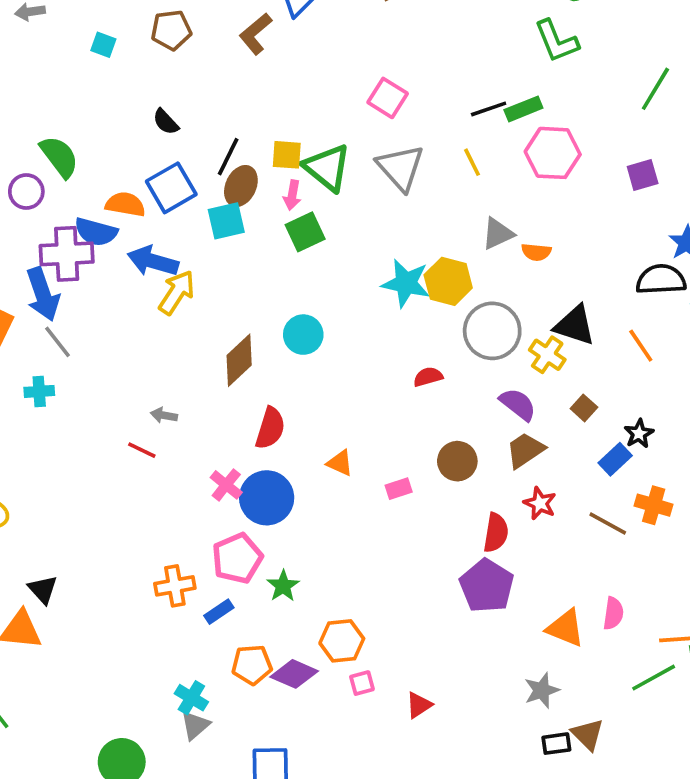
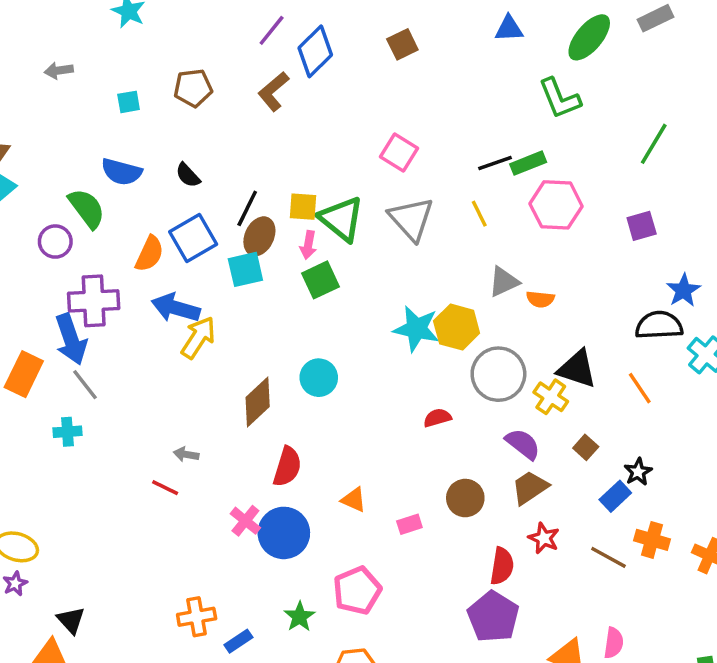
cyan square: (103, 45) -> (129, 102), turned -30
orange semicircle: (125, 204) -> (149, 254), turned 105
blue semicircle: (96, 232) -> (122, 172), moved
pink pentagon: (237, 558) -> (357, 591), moved

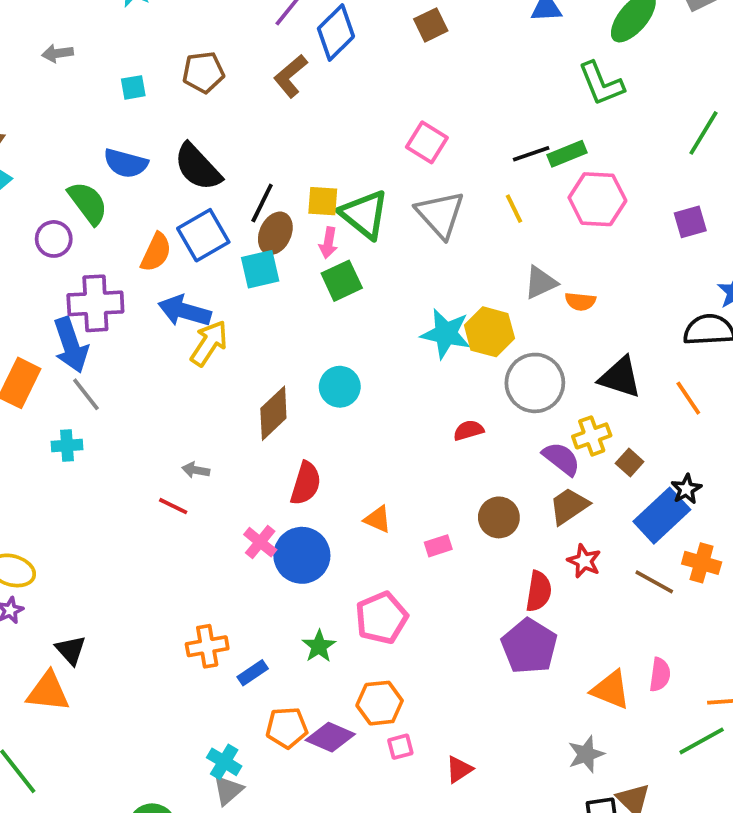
black semicircle: (188, 175) -> (198, 167), size x1.8
yellow cross: (551, 397) -> (592, 436), moved, turned 36
blue rectangle: (615, 496) -> (662, 516), size x1.6

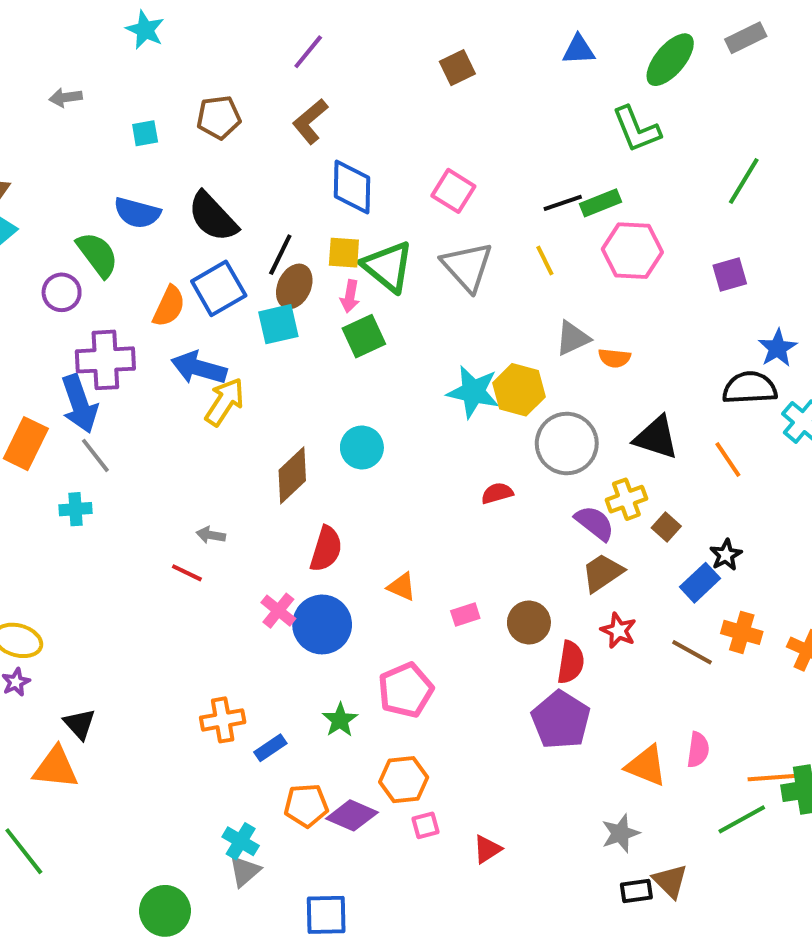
blue diamond: (336, 32) -> (352, 187), moved, turned -44
blue rectangle: (662, 516) -> (700, 583), size x0.7
brown circle: (499, 517) -> (529, 622), moved

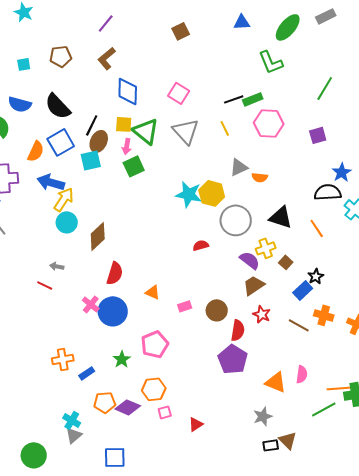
cyan circle: (362, 447) -> (67, 222), moved

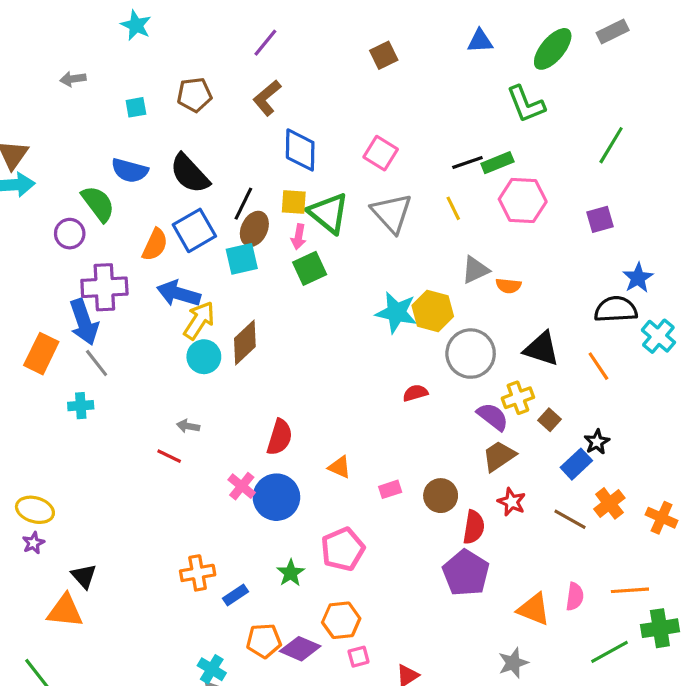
brown diamond: (98, 236) -> (245, 342), moved
orange cross: (324, 315) -> (609, 503), turned 36
orange line: (339, 388) -> (630, 590), moved

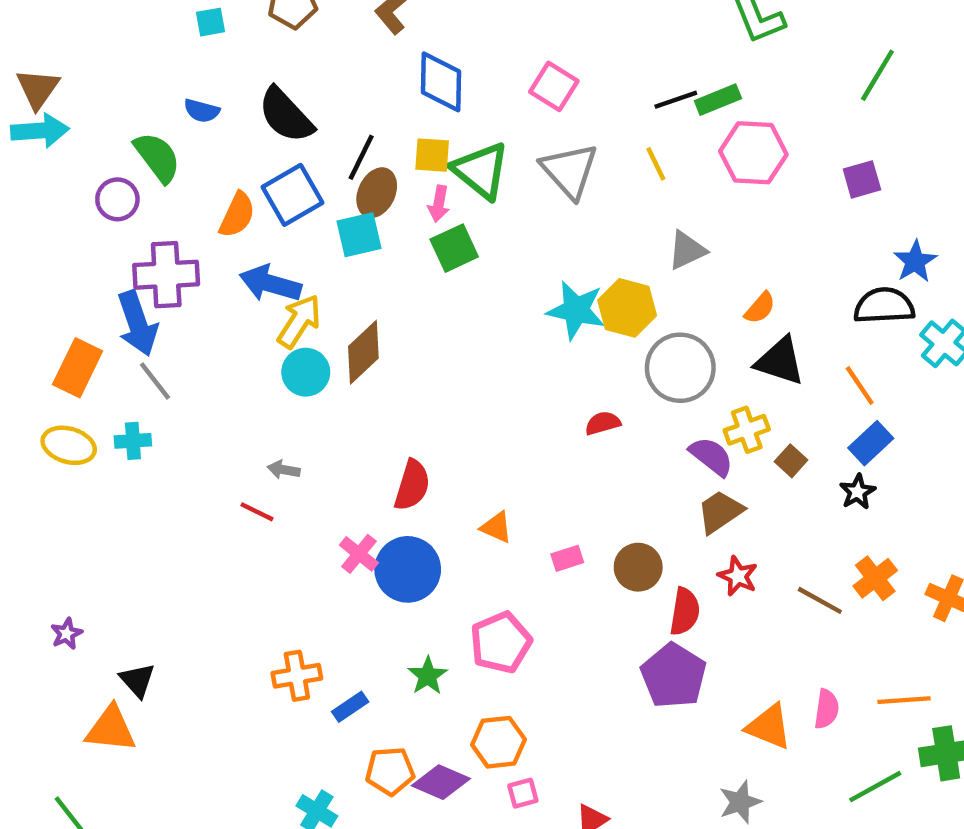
blue semicircle: (130, 170) -> (202, 111), size x0.7
orange semicircle: (508, 286) -> (760, 308), moved, turned -55
blue rectangle: (576, 464) -> (871, 443), moved
yellow ellipse: (35, 510) -> (69, 445), moved

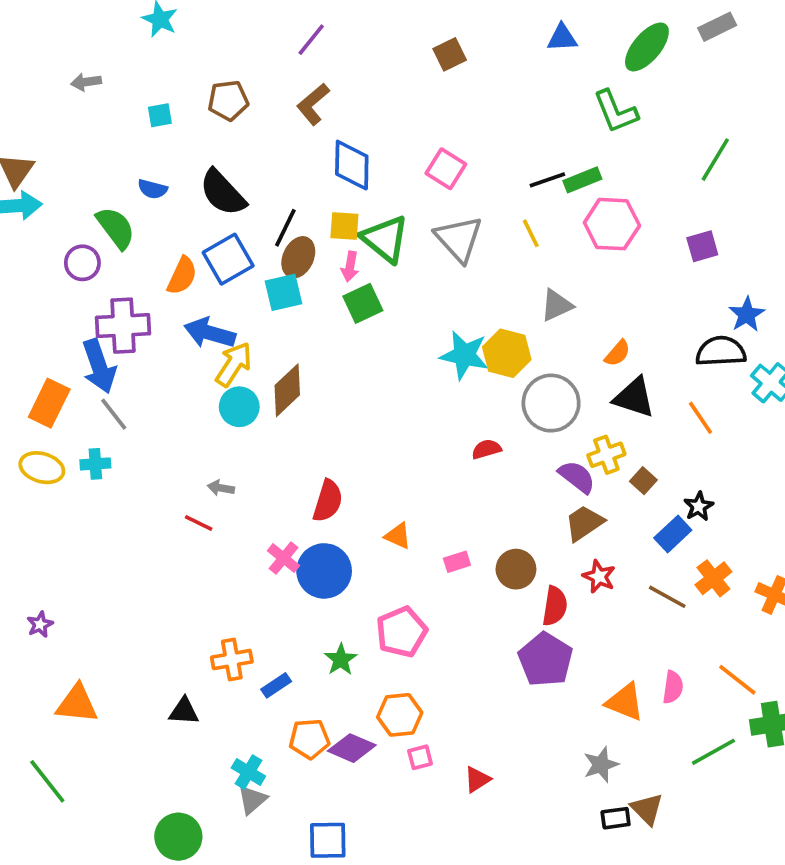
blue rectangle: (871, 443) -> (673, 534), moved
black triangle: (137, 680) -> (184, 711), moved, turned -44
orange line: (904, 700) -> (737, 680), turned 42

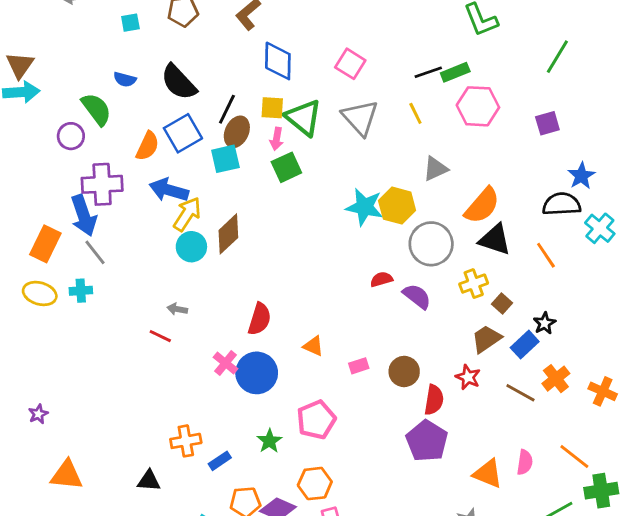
orange semicircle: (617, 353) -> (482, 206), size x1.8
purple semicircle: (577, 477) -> (417, 296), moved
brown trapezoid: (584, 523) -> (486, 339), moved

